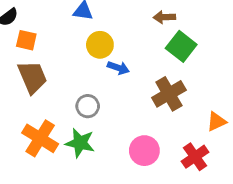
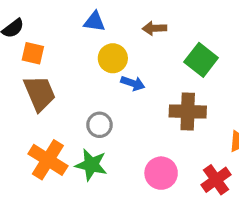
brown arrow: (164, 17) -> (154, 28), moved
brown cross: (169, 94) -> (188, 112), turned 32

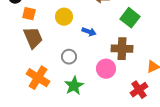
yellow circle: (113, 58) -> (64, 17), moved
green star: (91, 165) -> (74, 86), moved, turned 30
pink circle: (161, 173) -> (106, 69), moved

